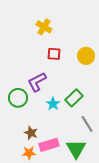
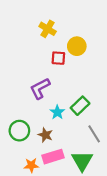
yellow circle: (86, 56) -> (77, 46), moved
green circle: (18, 98) -> (19, 131), moved
brown star: (31, 133) -> (45, 135), moved

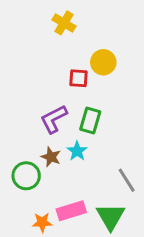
yellow cross: (48, 29) -> (64, 23), moved
green rectangle: (80, 106) -> (90, 120), moved, turned -30
brown star: (45, 135) -> (51, 157), moved

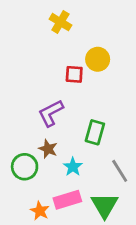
green rectangle: (90, 120) -> (95, 132), moved
cyan star: (77, 151) -> (73, 167), moved
orange star: (42, 222) -> (40, 211), turned 30

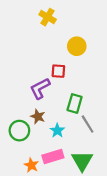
red square: (74, 74) -> (58, 71), moved
gray line: (120, 171) -> (88, 124), moved

